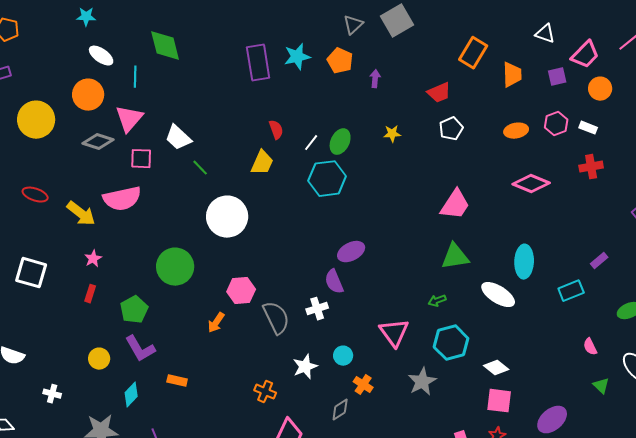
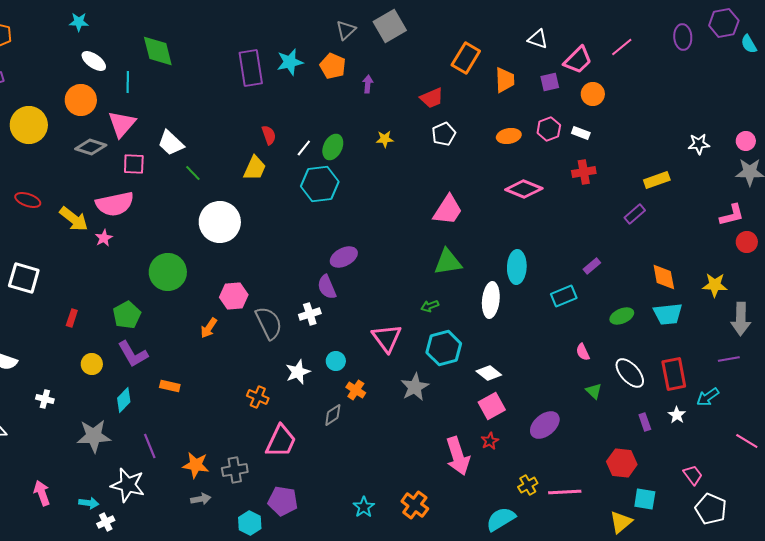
pink star: (93, 259) -> (104, 238), moved
red rectangle: (90, 294) -> (72, 318), moved
white ellipse: (498, 295) -> (491, 300), turned 64
pink square: (499, 401) -> (492, 406), turned -36

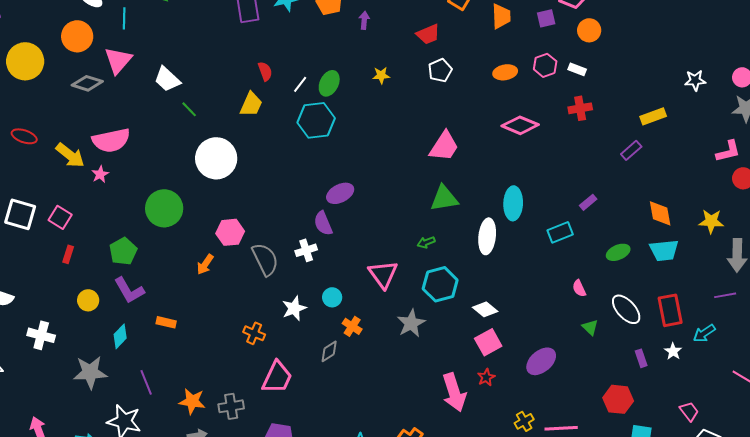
pink square: (134, 164) -> (60, 217), moved, turned 30
white cross: (45, 399) -> (41, 335), size x1.5

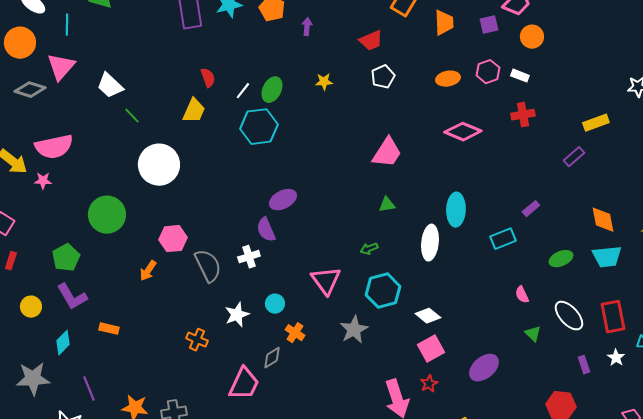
pink star: (100, 174) -> (43, 181), turned 30
green triangle: (444, 198) -> (387, 205), size x0.6
pink trapezoid: (277, 377) -> (244, 384), moved

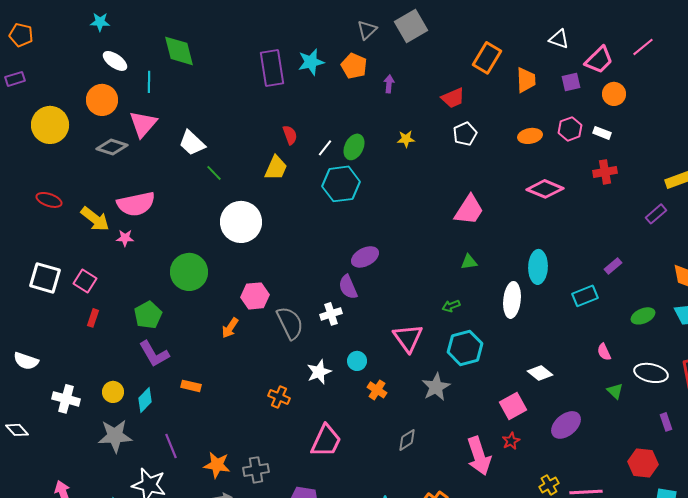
yellow circle: (31, 307) -> (113, 392), moved
white diamond: (428, 316) -> (540, 373), moved
white ellipse: (569, 316) -> (651, 373), turned -36
gray diamond: (272, 358) -> (407, 440), moved

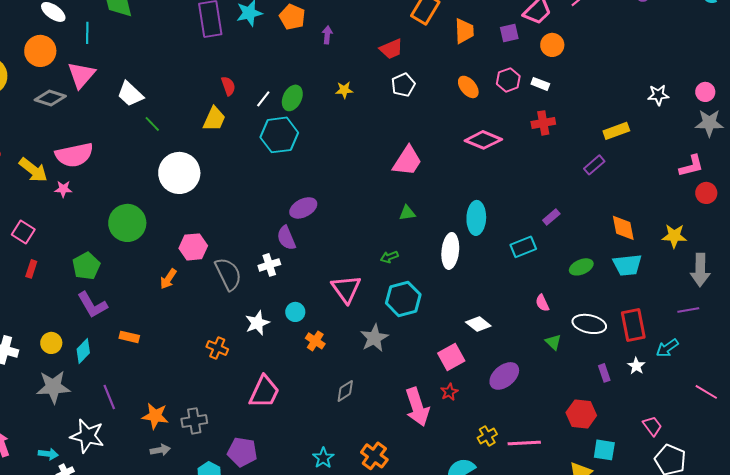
orange ellipse: (530, 136) -> (468, 87), turned 60

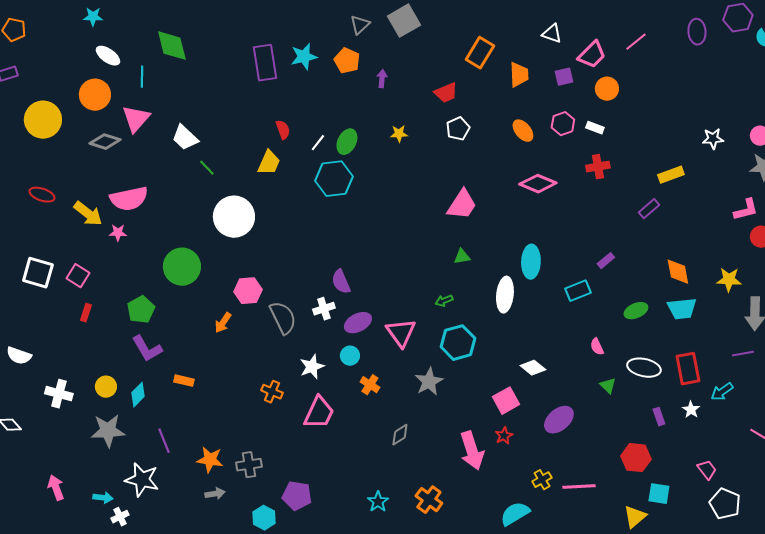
purple ellipse: (303, 208) -> (358, 323), moved
pink trapezoid: (264, 392) -> (319, 413), moved

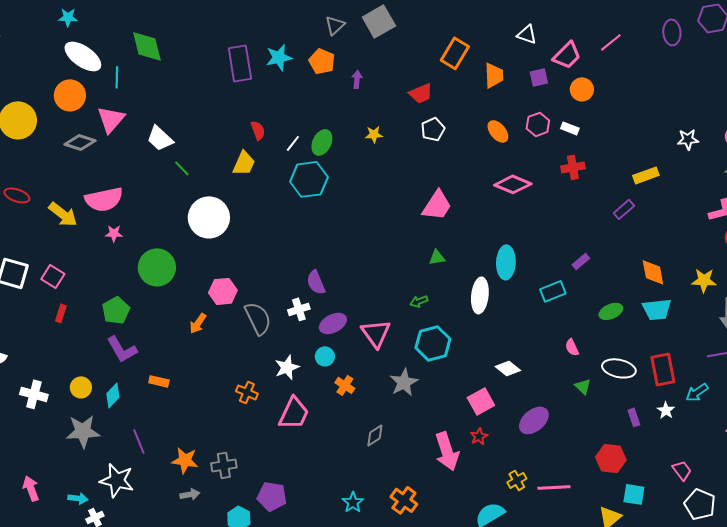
white ellipse: (108, 56) -> (83, 56), size x1.5
pink star: (118, 233) -> (114, 233), moved

